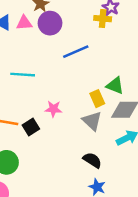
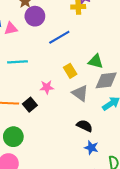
pink triangle: (24, 23) -> (11, 29), moved
yellow rectangle: (97, 99) -> (70, 71), moved

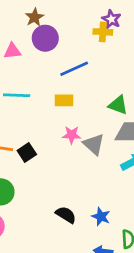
yellow rectangle: (70, 71) -> (64, 100), moved, turned -64
pink star: (47, 87) -> (72, 135), moved
black semicircle: (85, 126) -> (66, 215), moved

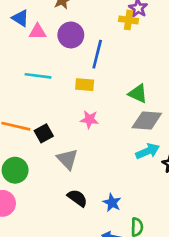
purple circle: (45, 38) -> (71, 35), moved
blue line: (74, 69) -> (97, 54), turned -56
gray triangle: (94, 144) -> (67, 159), moved

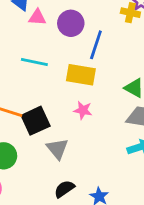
yellow rectangle: (85, 85) -> (81, 75), size x1.5
black square: (44, 133) -> (36, 121), size x1.5
black semicircle: (77, 198) -> (64, 189), turned -75

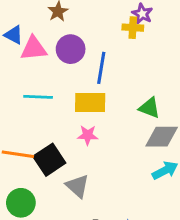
pink triangle: (37, 17) -> (34, 48), size x1.4
pink star: (83, 110) -> (88, 135), moved

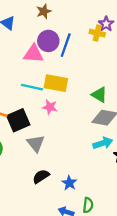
pink triangle: (34, 48) -> (33, 54), moved
blue line: (101, 68) -> (66, 45), moved
cyan line: (38, 97) -> (32, 87), moved

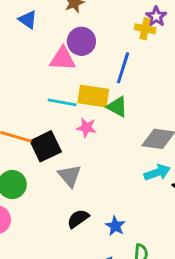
blue line: (66, 45) -> (123, 68), moved
green triangle: (99, 95) -> (117, 107), moved

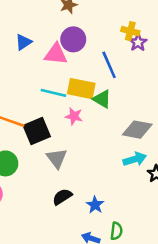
purple star: (156, 16) -> (138, 42), moved
blue triangle: (28, 20) -> (23, 42), moved, turned 48
blue line: (123, 68) -> (109, 65), turned -44

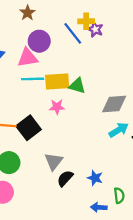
blue line: (109, 65) -> (73, 33), moved
cyan line: (53, 93) -> (33, 79), moved
gray triangle: (57, 158) -> (54, 161), moved, turned 30

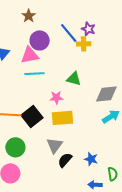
yellow cross: (86, 21) -> (84, 44), moved
yellow rectangle: (57, 81) -> (63, 118), moved

